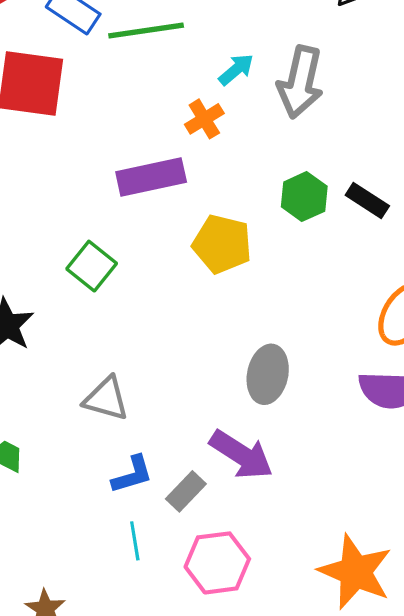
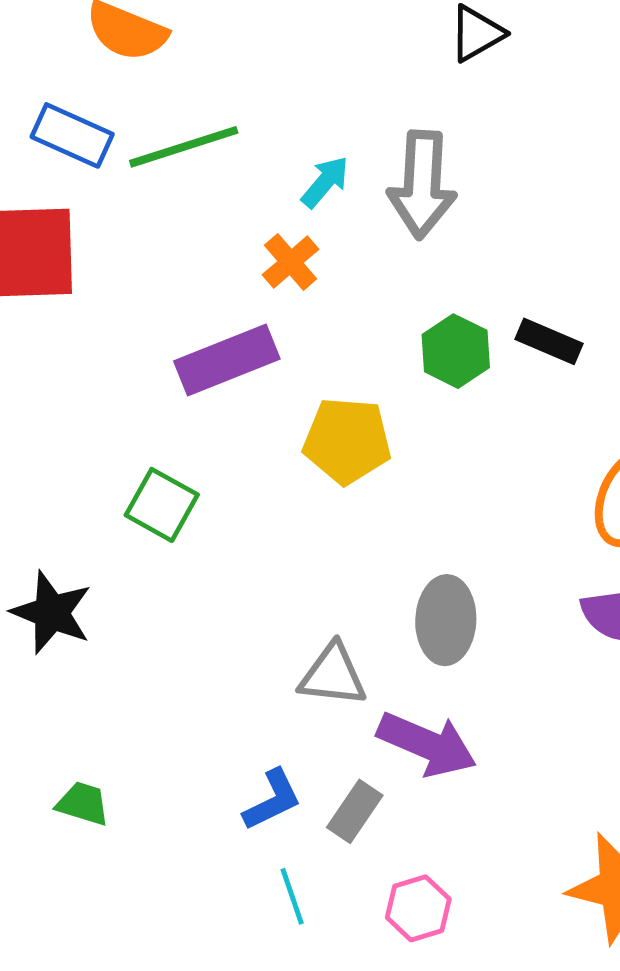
gray triangle: (106, 399) -> (333, 675), moved
pink hexagon: (217, 563) -> (418, 908), size x0.7

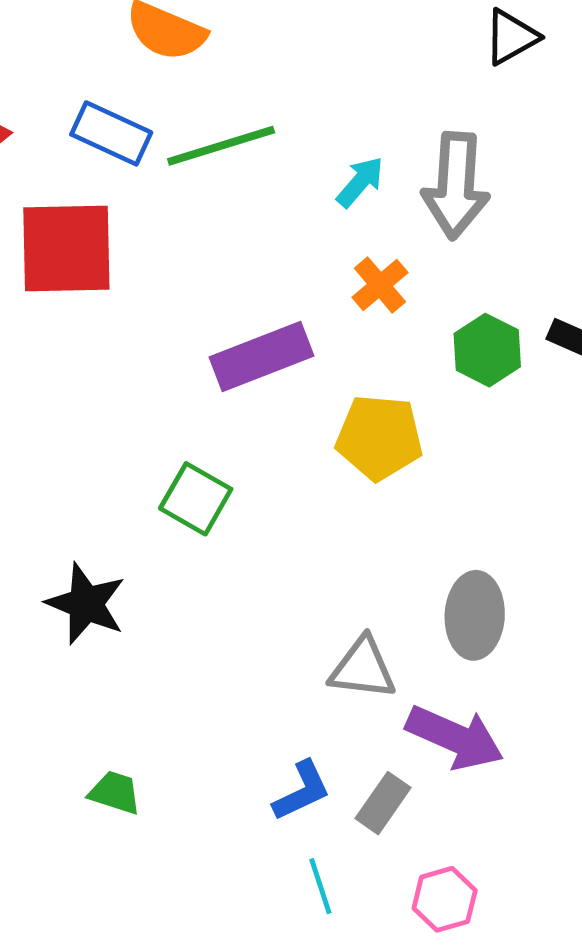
orange cross: (291, 262) -> (380, 285), moved

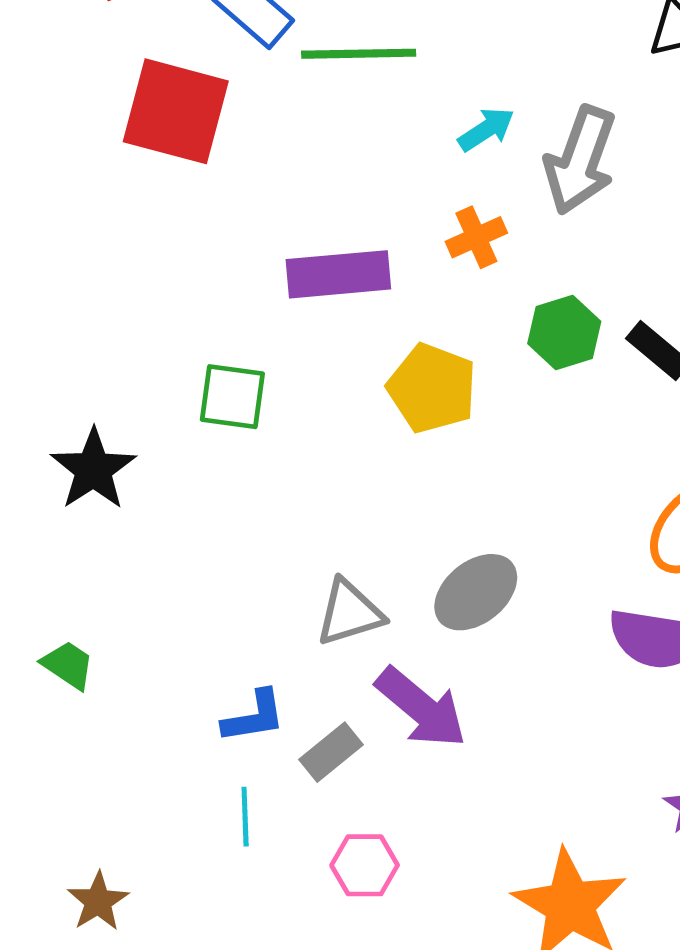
green square: (196, 499) -> (232, 397), turned -38
gray ellipse: (475, 615) -> (476, 592), turned 32
gray triangle: (363, 668) -> (350, 613), turned -40

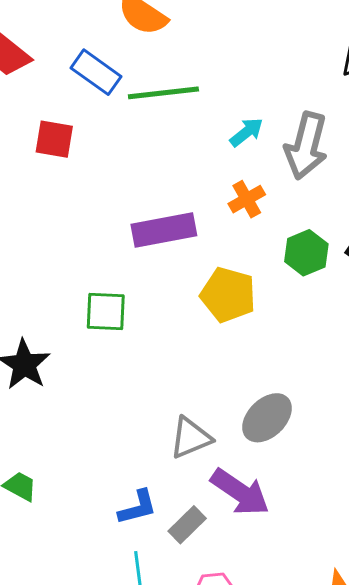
red square: (176, 111) -> (54, 139), size x0.6

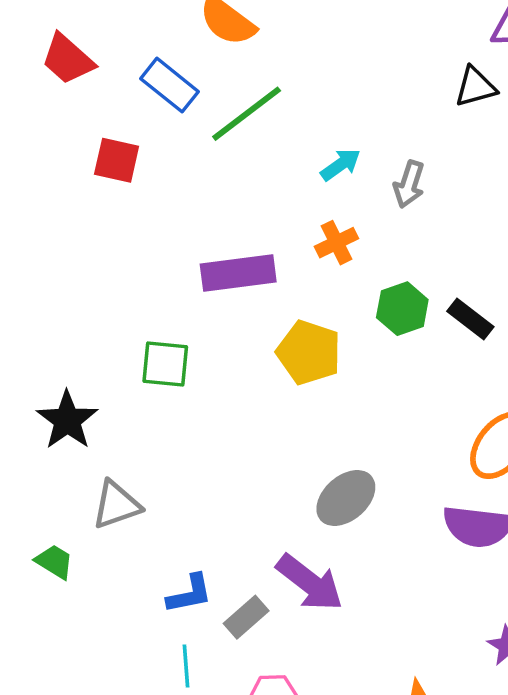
green line: (163, 93) -> (247, 114), turned -34
gray arrow: (306, 146) -> (409, 184), size x0.6
gray triangle: (190, 438) -> (116, 505), moved

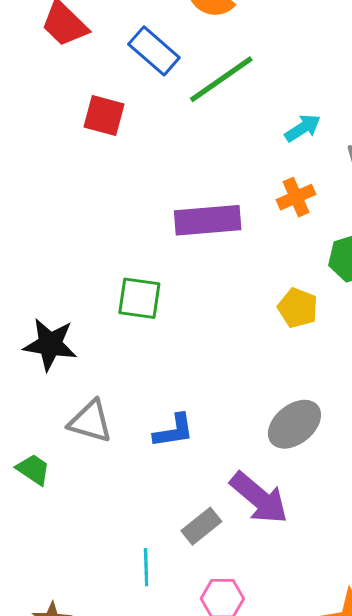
yellow pentagon: (309, 352) -> (298, 308), moved, size x0.7
black star: (67, 420) -> (50, 344), turned -30
gray triangle: (116, 505) -> (90, 421), turned 33
blue L-shape: (190, 594) -> (174, 431), moved

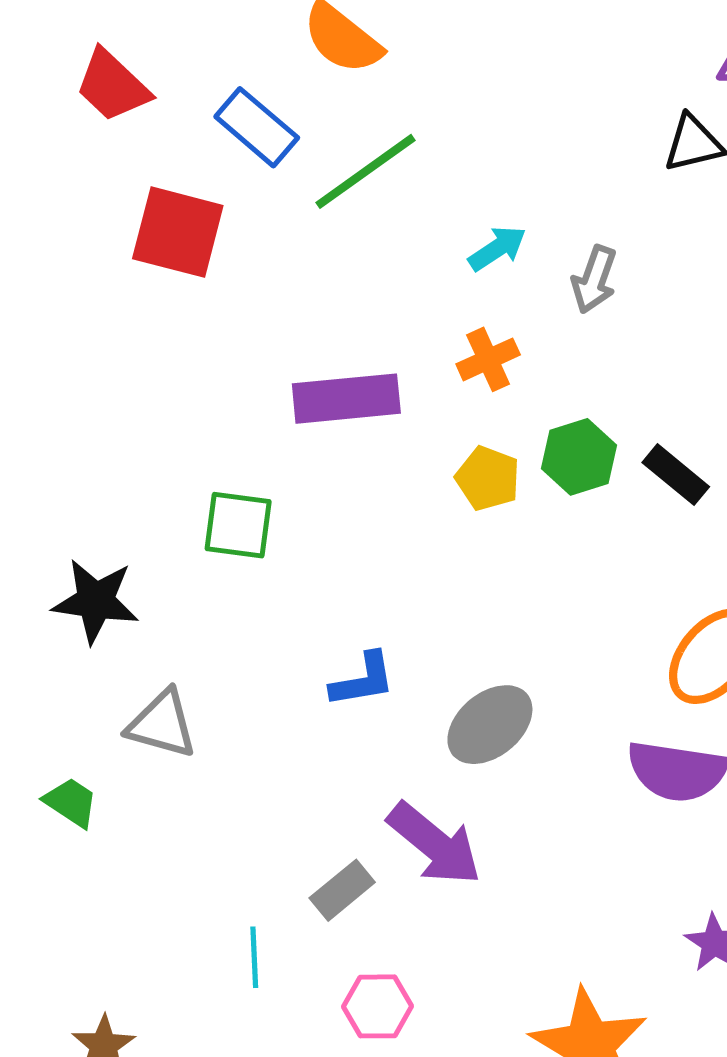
red square: (104, 115) -> (178, 232), size x1.4
yellow pentagon: (298, 308) -> (488, 478), moved
blue L-shape: (174, 431) -> (363, 680), moved

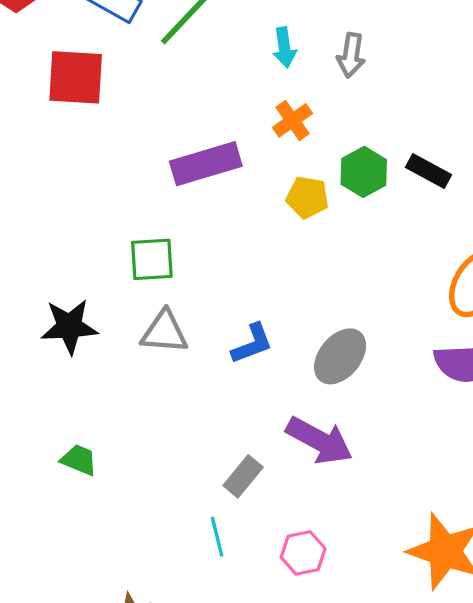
cyan arrow: (497, 248) -> (284, 47), turned 126
gray triangle: (162, 724) -> (164, 332), moved
gray rectangle: (342, 890) -> (243, 476), moved

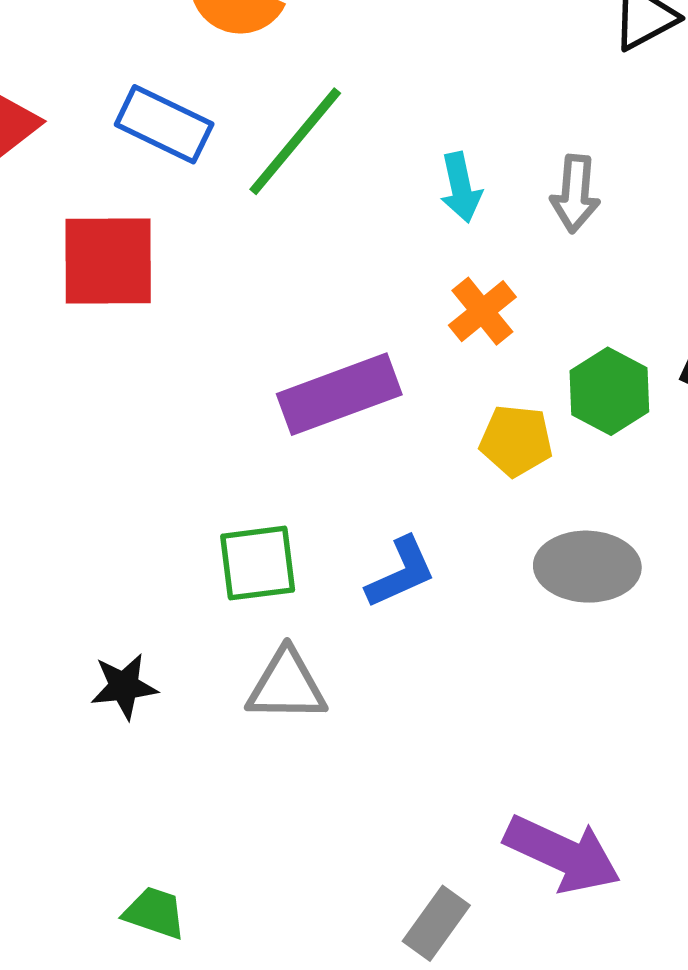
black star: (69, 326) -> (124, 686), size x0.7
blue L-shape: (252, 344) -> (401, 573), moved
gray ellipse: (340, 356) -> (587, 567), moved, turned 56

